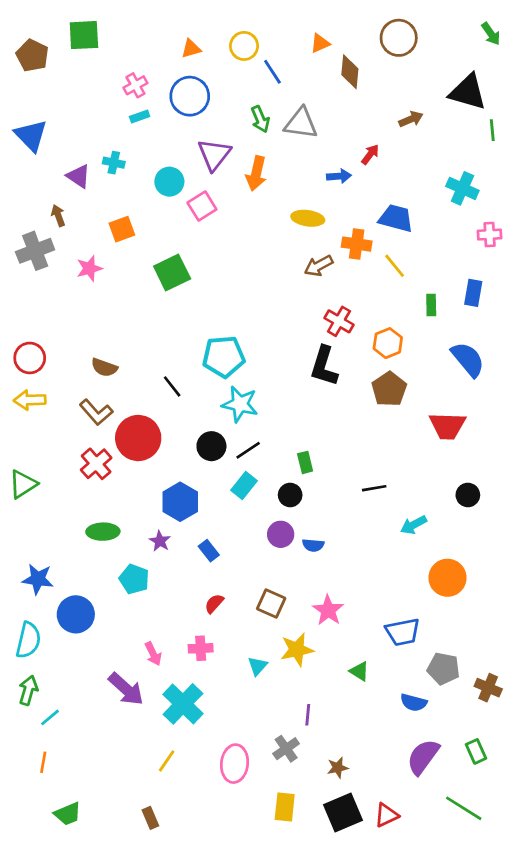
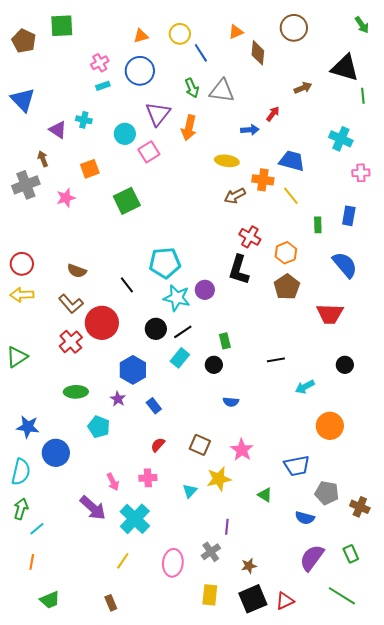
purple circle: (281, 534) -> (205, 290), moved

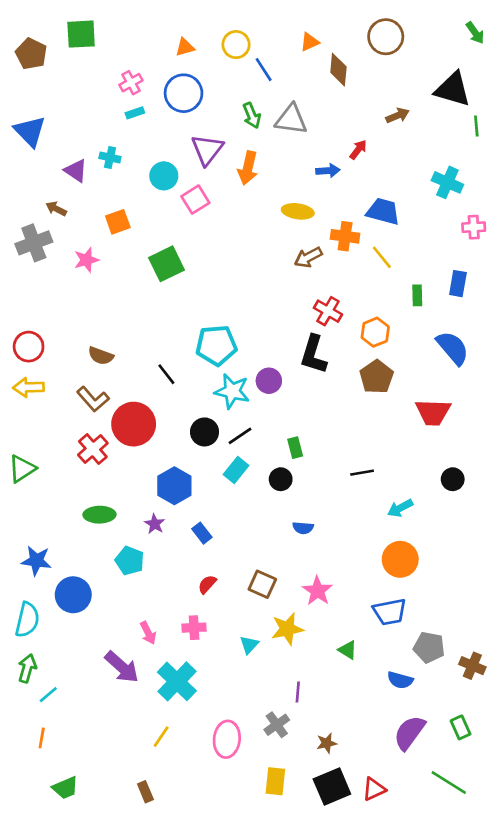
brown arrow: (43, 159) -> (56, 209), turned -42
orange circle: (330, 426) -> (400, 559), moved

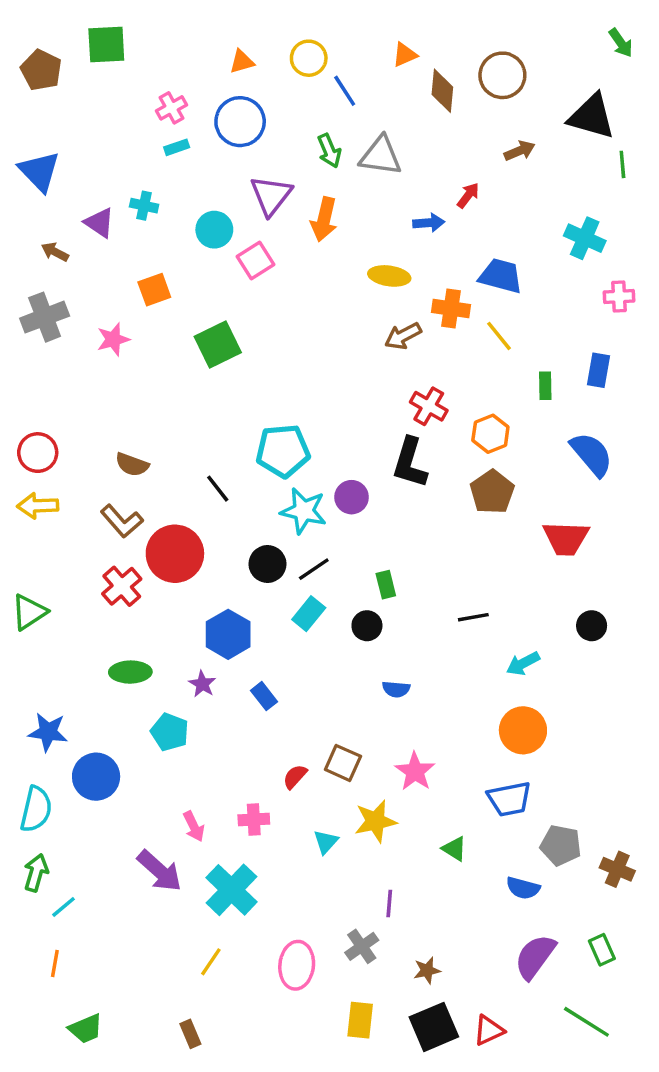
brown circle: (386, 37) -> (502, 75), moved
brown arrow: (56, 209) -> (55, 252), moved
red semicircle: (207, 584) -> (295, 777), moved

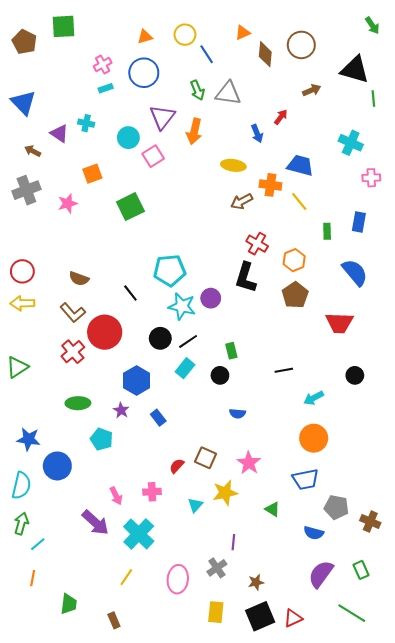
blue arrow: (429, 223) -> (257, 133), turned 72
green trapezoid: (86, 1029) -> (69, 604), moved, turned -60

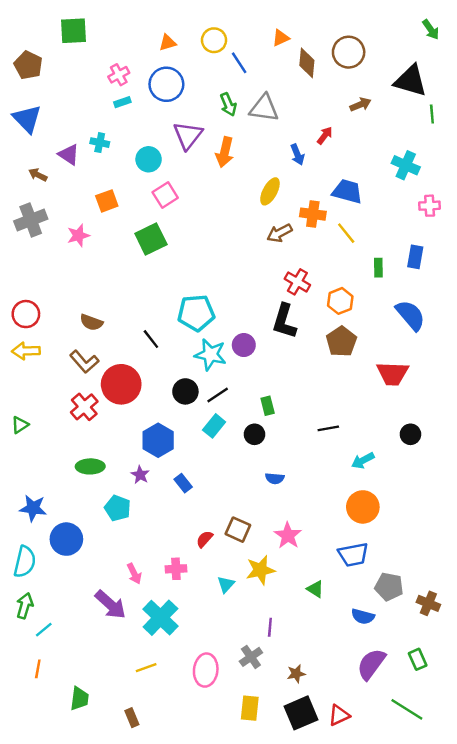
brown pentagon: (24, 42) -> (28, 65), moved
pink square: (153, 156) -> (165, 195), moved
yellow ellipse: (233, 165) -> (270, 191), turned -70
green triangle: (17, 367) -> (20, 425), size x0.7
yellow line: (126, 577) -> (146, 668), turned 36

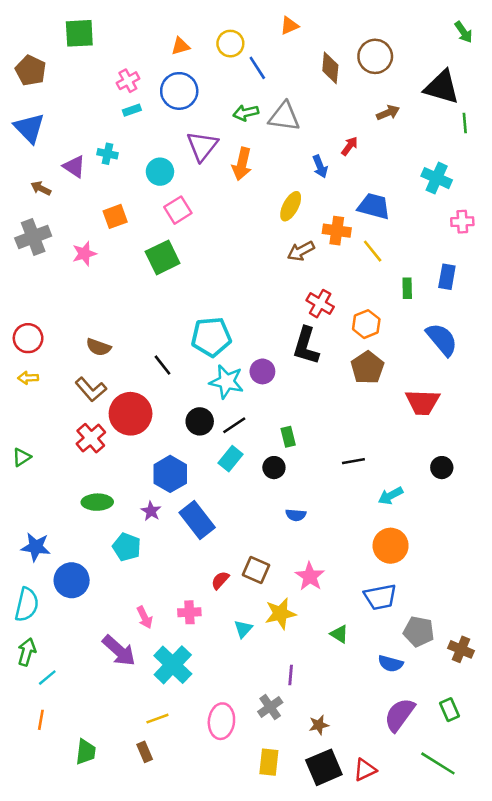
orange triangle: (281, 38) -> (289, 26), moved
green arrow: (228, 105) -> (246, 113), turned 100
yellow arrow: (26, 351) -> (28, 378), size x0.7
blue rectangle: (183, 483) -> (197, 520), size x1.8
brown rectangle: (132, 718) -> (145, 752), moved

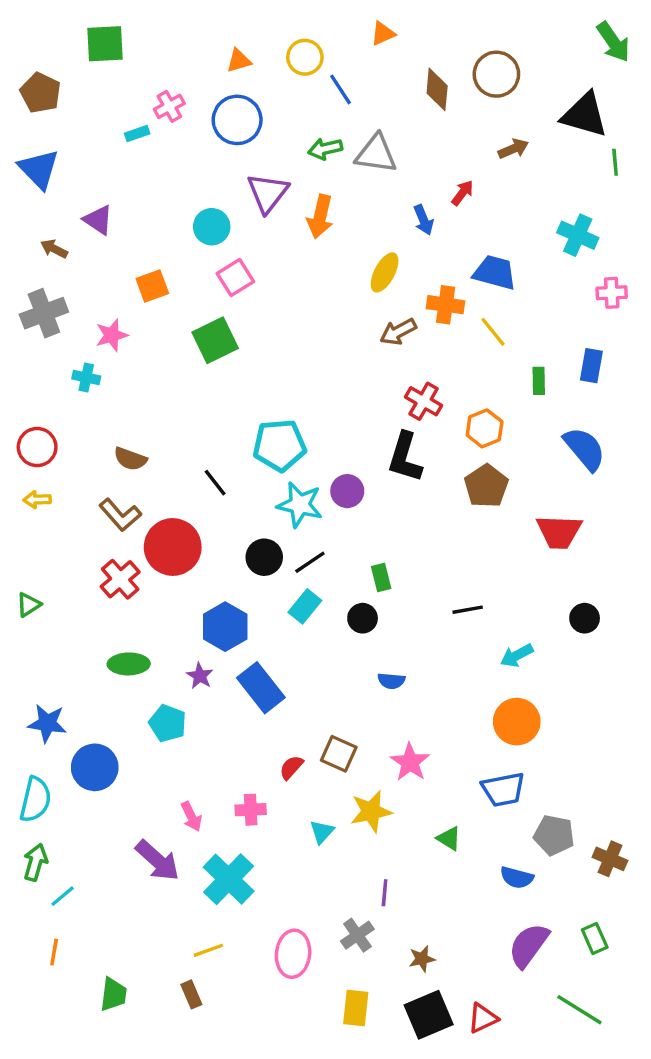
green arrow: (464, 32) -> (613, 42), size x1.4
cyan rectangle: (132, 110) -> (137, 133), moved
cyan cross: (107, 154) -> (86, 378), moved

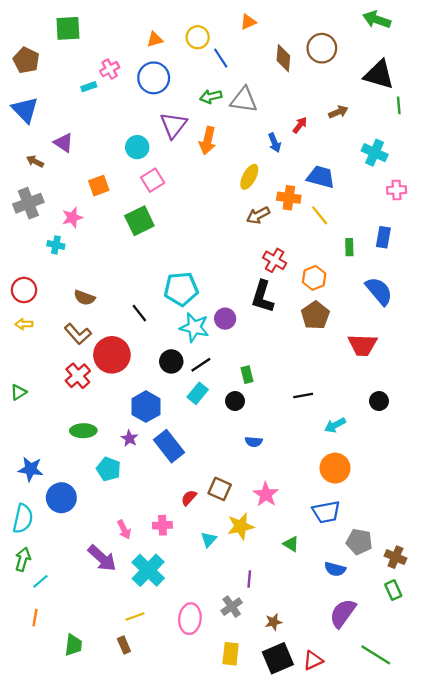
green arrow: (613, 42) -> (377, 20), moved, turned 144
brown arrow: (513, 149) -> (338, 112), moved
green rectangle: (595, 939) -> (393, 590), moved

